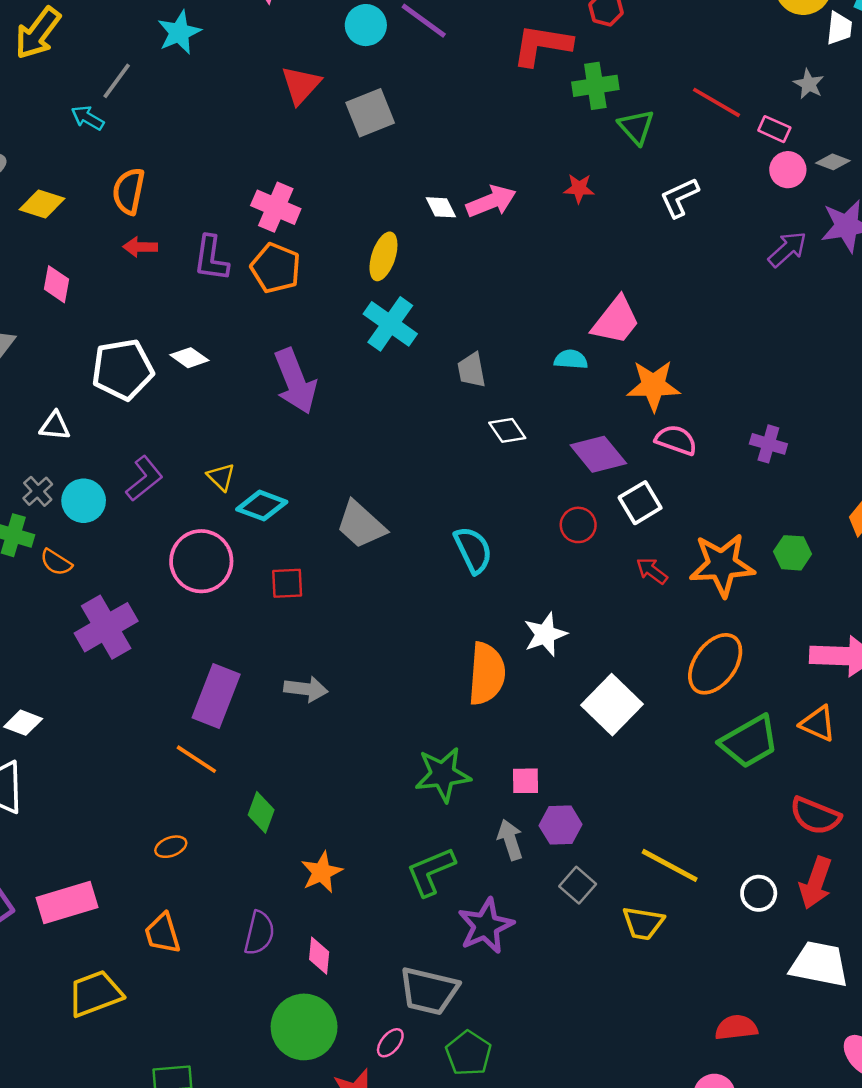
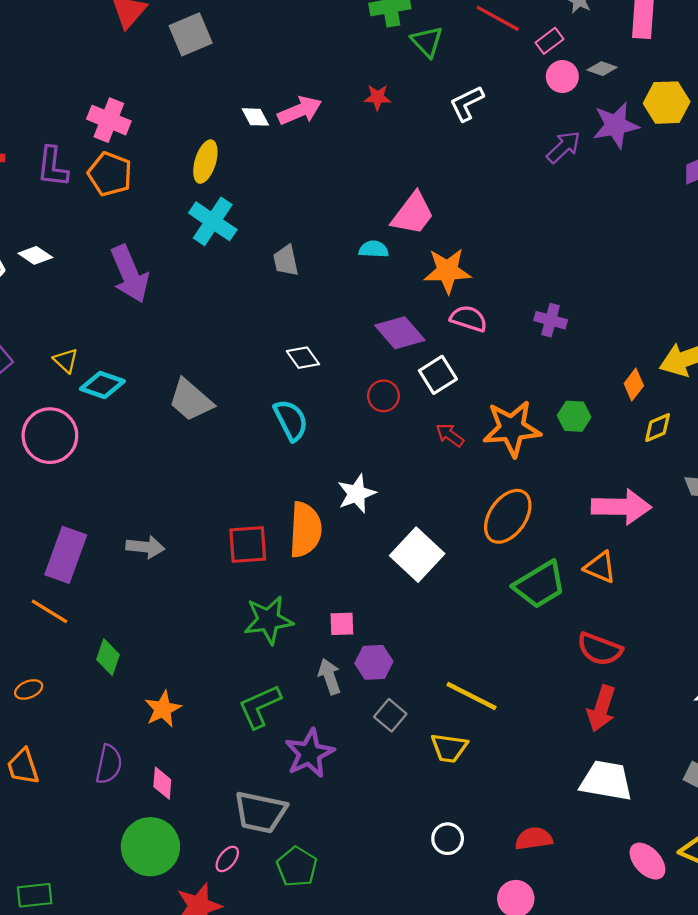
pink rectangle: (774, 129) -> (550, 41), turned -60
white diamond: (507, 430) -> (303, 358), moved
red square: (287, 583) -> (248, 544), moved, size x1.4
white circle: (759, 893) -> (448, 839), moved

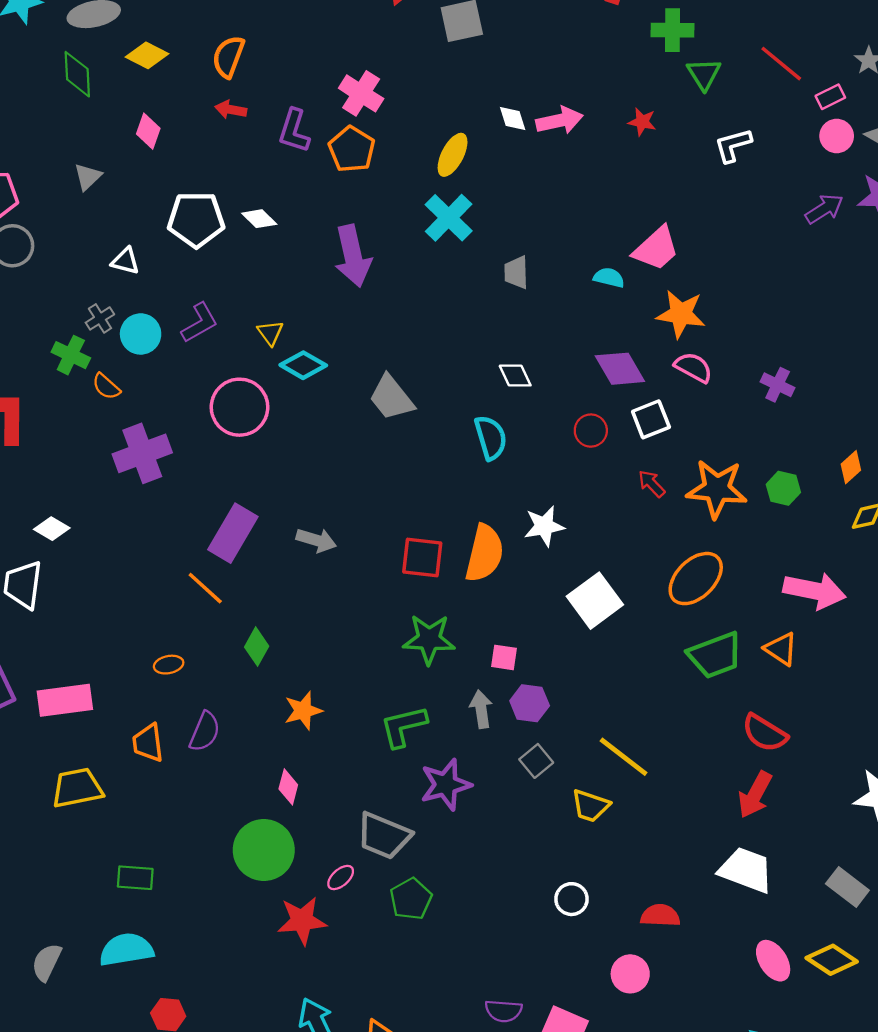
purple semicircle: (109, 764) -> (205, 732), moved

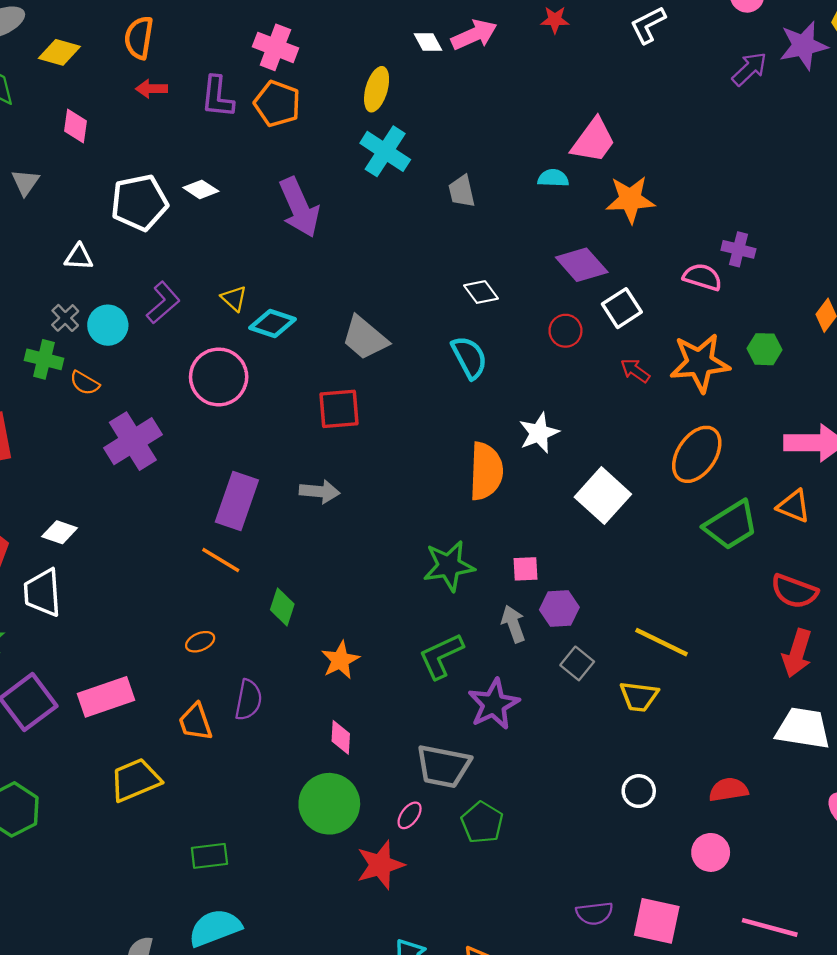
pink semicircle: (693, 367) -> (702, 277), moved
red square: (422, 557) -> (339, 409), moved

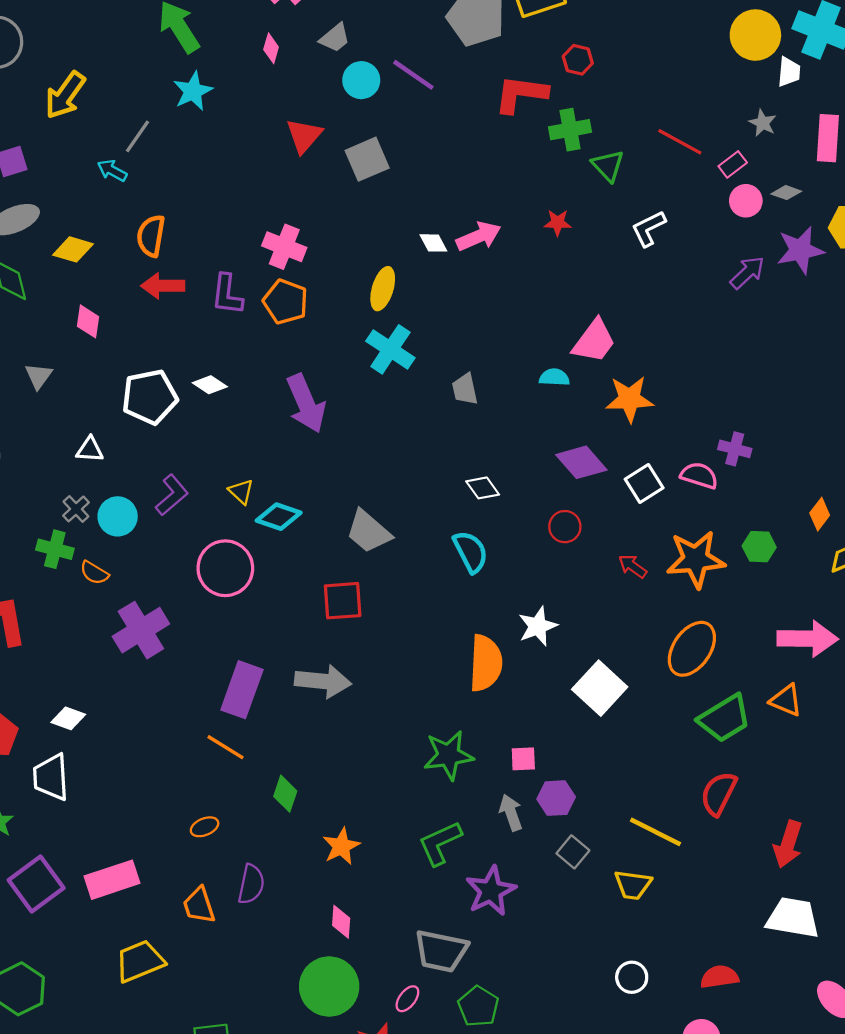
red arrow: (152, 89) -> (163, 286), size x1.4
white square: (622, 308) -> (644, 484), moved
gray arrow: (320, 491) -> (323, 681), size x1.4
red semicircle: (794, 591) -> (719, 793), moved, turned 96

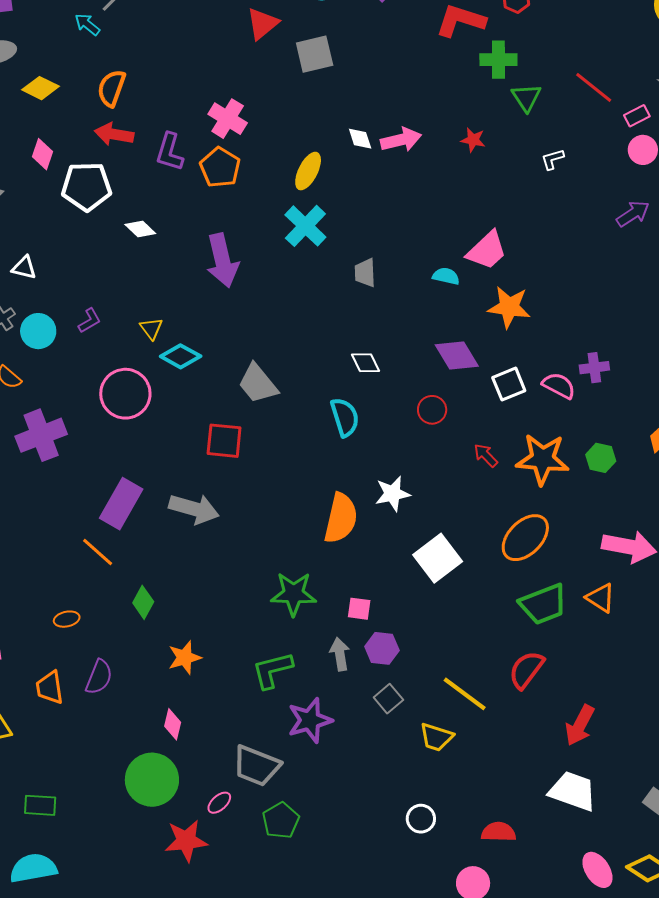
white L-shape: (649, 228) -> (553, 159), size x0.7
white pentagon: (150, 397) -> (87, 186), moved
purple cross: (735, 449) -> (594, 368), turned -32
purple L-shape: (172, 495) -> (90, 321), size x0.7

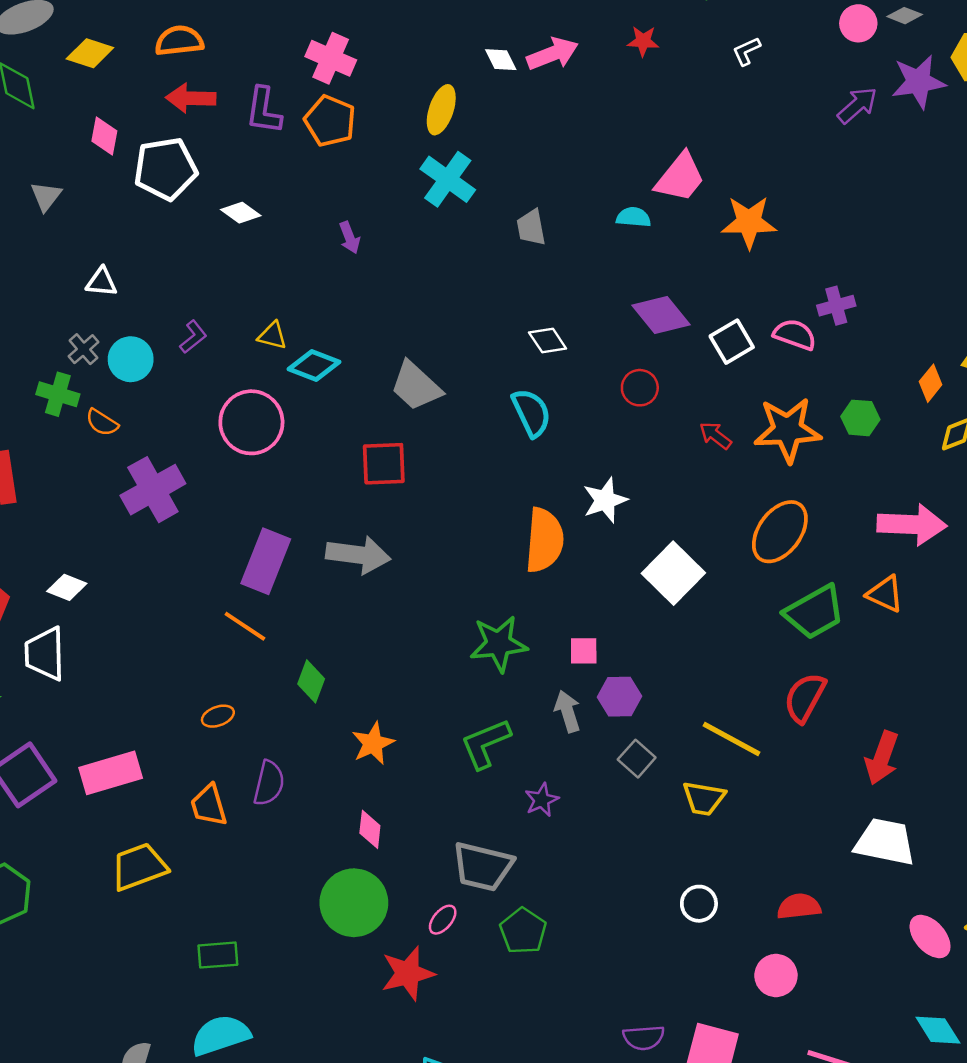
orange semicircle: (111, 88) -> (179, 41), turned 72
purple arrow: (222, 261) -> (350, 238), size x0.5
orange star: (509, 307) -> (749, 222), moved
yellow triangle: (151, 328) -> (272, 336), turned -30
purple star: (310, 720) -> (542, 800), size x0.6

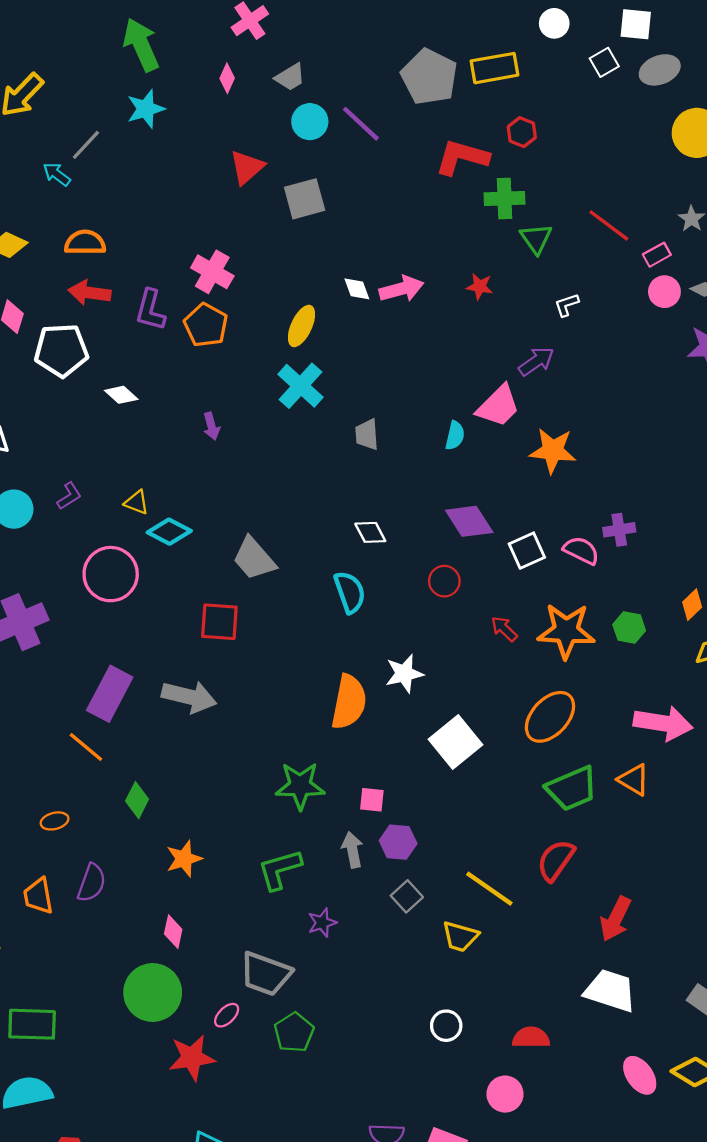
purple arrow: (857, 105) -> (536, 361), moved
cyan semicircle: (633, 217) -> (455, 435), turned 92
green rectangle: (218, 955) -> (32, 1024), size x1.4

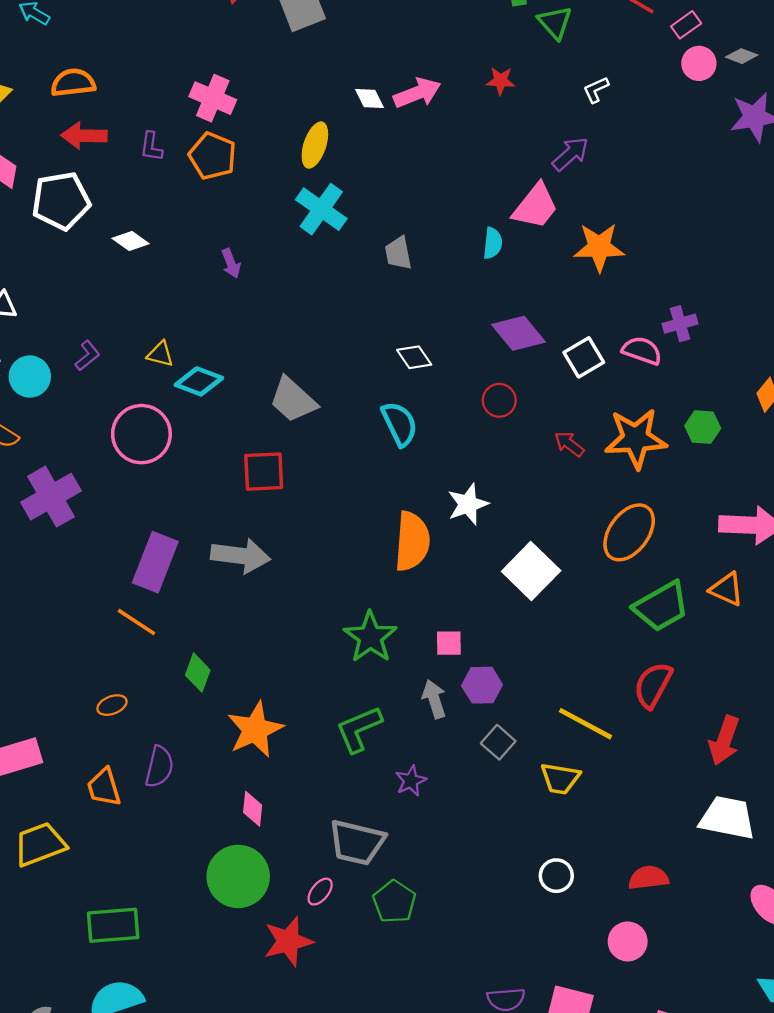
purple L-shape: (150, 310) -> (151, 147), size x0.7
green star: (300, 786) -> (370, 637), turned -30
orange star: (184, 859) -> (255, 730), size x1.4

